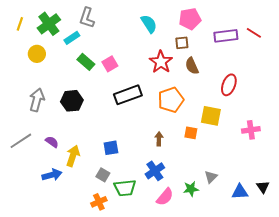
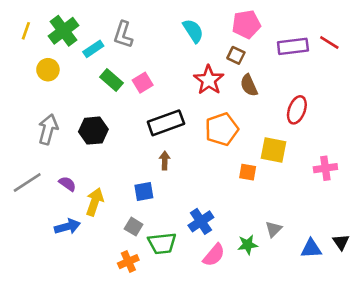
gray L-shape: (87, 18) -> (123, 35), moved
brown square: (182, 43) -> (236, 55), turned 32
brown arrow: (159, 139) -> (165, 160), moved

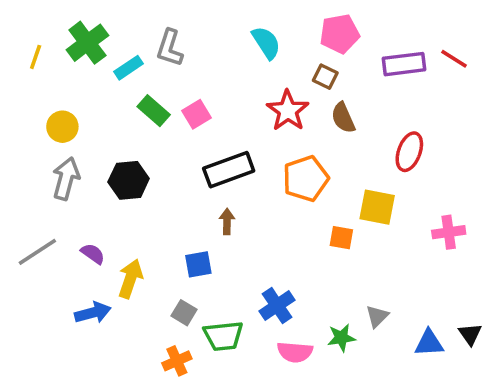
yellow line: (26, 31) -> (36, 57), moved
yellow circle: (48, 70) -> (62, 127), moved
pink semicircle: (214, 255) -> (295, 352), turned 55

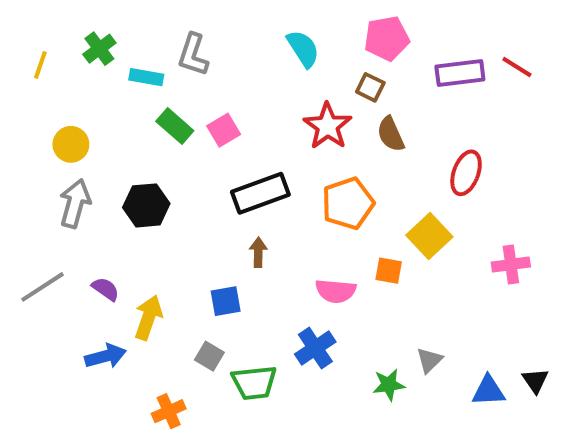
green cross: (87, 43) -> (99, 49), size x0.7
cyan rectangle: (129, 68) -> (146, 77), turned 44
yellow square: (377, 207) -> (429, 236), turned 36
pink semicircle: (295, 352) -> (336, 291), moved
orange cross: (177, 361) -> (169, 411), moved

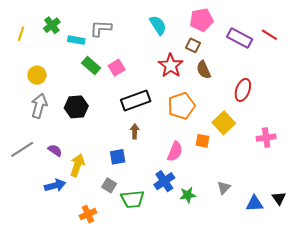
gray L-shape: (193, 55) -> (101, 28), turned 75
purple rectangle: (460, 73) -> (240, 38), turned 35
pink semicircle: (336, 291) -> (175, 151), turned -72
green star: (389, 385) -> (188, 195), moved

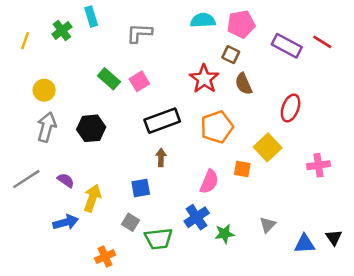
cyan semicircle: (158, 25) -> (203, 20), moved, turned -60
gray L-shape: (101, 28) -> (139, 33), moved
cyan rectangle: (76, 40) -> (91, 17), moved, turned 63

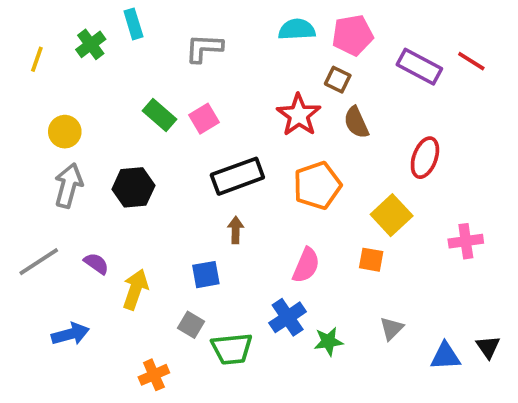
orange square: (242, 169) -> (371, 260), moved
blue arrow: (66, 222) -> (70, 334), moved

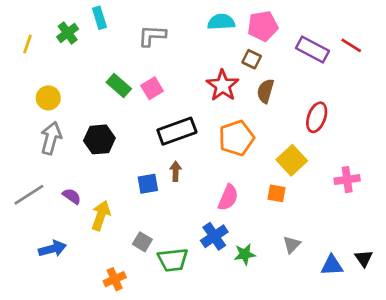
brown semicircle: (356, 122) -> (265, 91), turned 40
blue square: (206, 275) -> (148, 184), moved

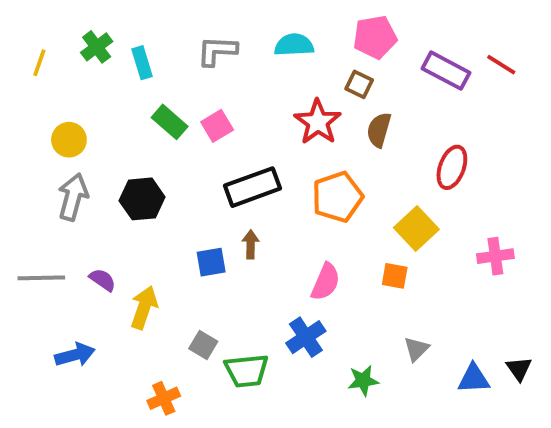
cyan rectangle: (99, 18) -> (142, 63), moved
cyan semicircle: (221, 22) -> (294, 45), moved
gray line: (29, 195) -> (41, 278), turned 32
green star: (245, 254) -> (363, 381), moved

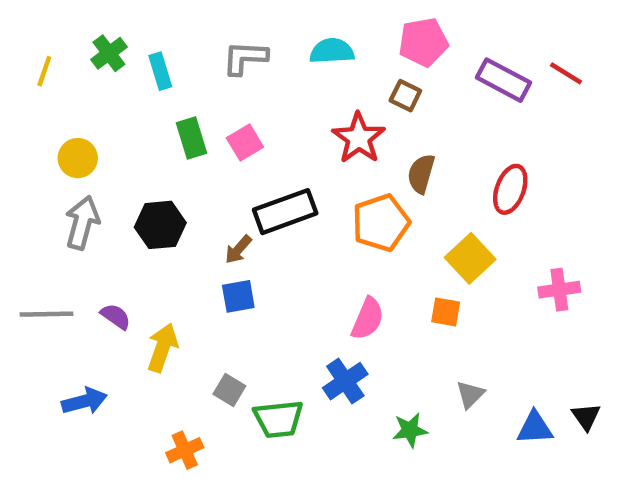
green rectangle: (170, 122) -> (191, 138), turned 32
brown semicircle: (379, 130) -> (421, 174), moved
brown arrow: (251, 244) -> (238, 249), moved, turned -140

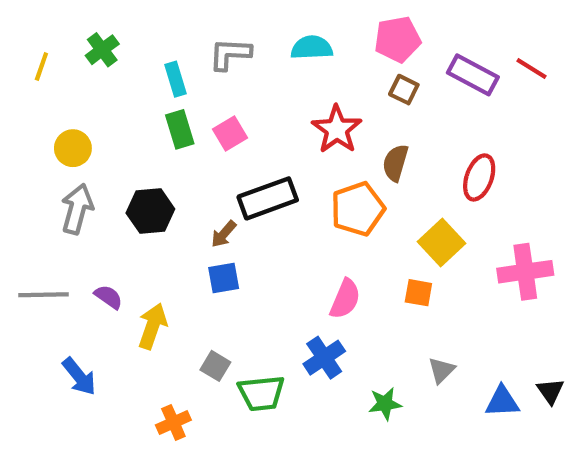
cyan rectangle: (160, 71) -> (176, 79), moved
brown square: (405, 96) -> (404, 90), moved
pink cross: (559, 290) -> (525, 272), size x1.4
blue arrow: (84, 401) -> (79, 376), turned 66

